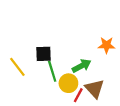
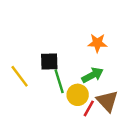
orange star: (106, 45) -> (97, 43), moved

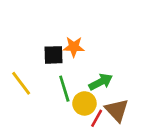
orange star: (97, 43) -> (74, 47), moved
black square: (49, 61) -> (54, 55), moved

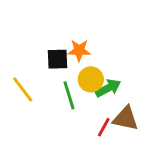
yellow circle: (84, 103) -> (91, 79), moved
brown triangle: (117, 110) -> (126, 118), turned -35

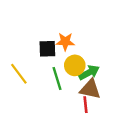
brown triangle: (126, 118) -> (90, 89), moved
red line: (104, 127) -> (85, 105), turned -35

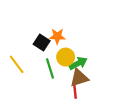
black square: (47, 49) -> (42, 42), turned 35
brown triangle: (90, 89) -> (79, 78), turned -30

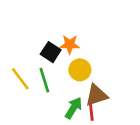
green arrow: (78, 63) -> (74, 108), moved, turned -30
green line: (50, 69) -> (44, 80), moved

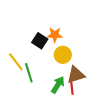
green line: (44, 80) -> (29, 73), moved

